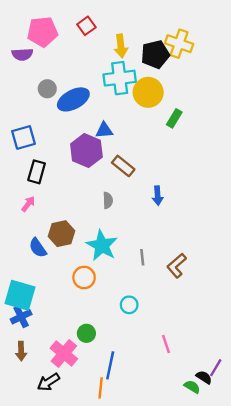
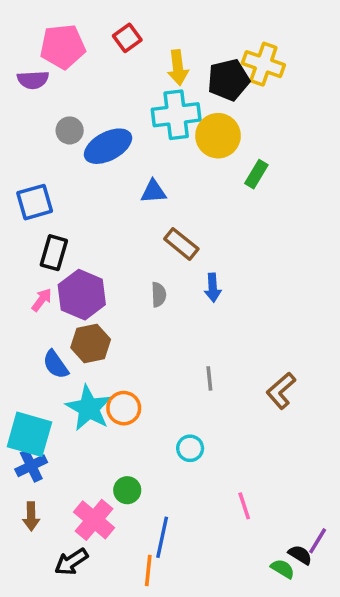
purple hexagon: (86, 150) -> (82, 295), moved
blue arrow: (158, 196) -> (213, 288), moved
cyan star: (102, 245) -> (89, 408), moved
brown L-shape: (177, 266) -> (281, 391), moved

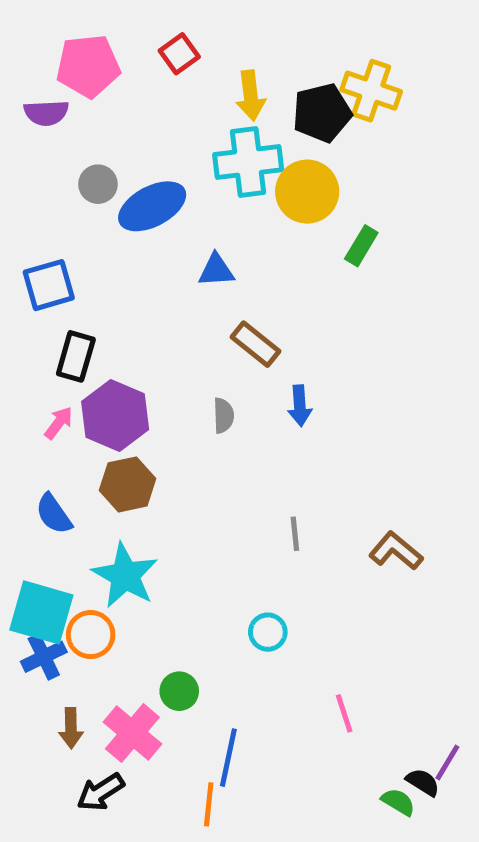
blue semicircle: (56, 364) -> (54, 514), moved
brown L-shape: (281, 391) -> (396, 551), turned 81
orange circle: (124, 408) -> (91, 635), moved
brown arrow: (31, 516) -> (71, 728), moved

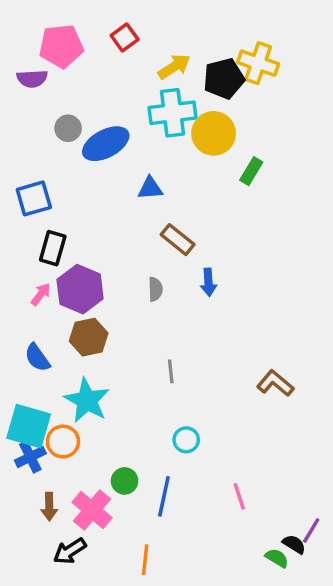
yellow arrow: (251, 96) -> (174, 67), turned -116
gray line: (295, 534) -> (171, 371), moved
blue line: (228, 758) -> (164, 496), moved

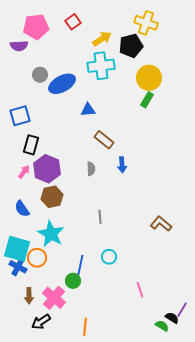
yellow cross: (258, 63) -> (146, 23), moved
yellow circle: (214, 133) -> (149, 78), moved
blue cross: (30, 457) -> (18, 267), turned -36
blue line: (164, 496) -> (80, 267), moved

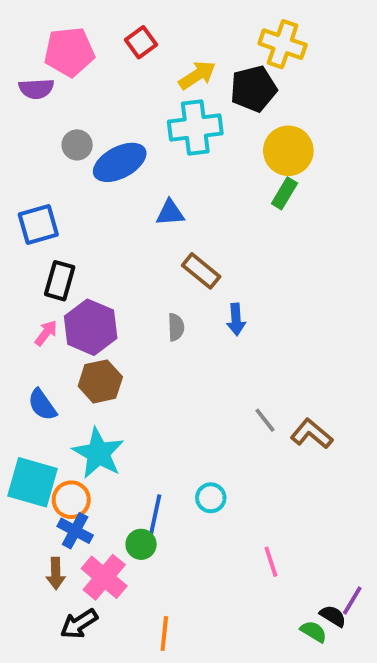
gray line: (100, 217) -> (265, 420), moved, turned -32
blue cross: (18, 267) -> (75, 531), moved

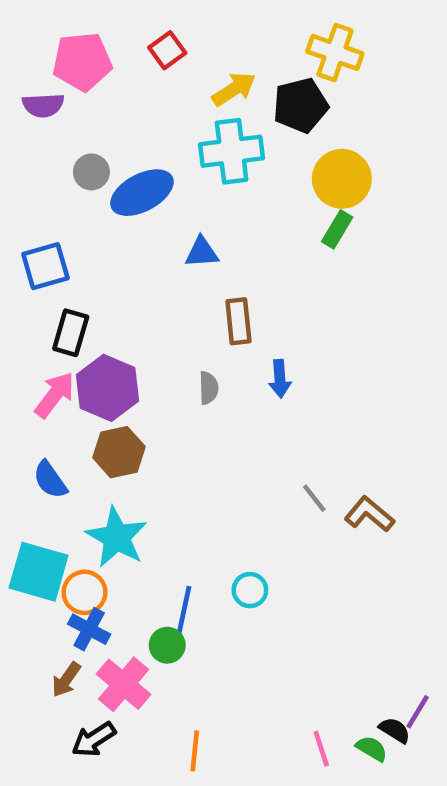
brown rectangle: (201, 271) -> (238, 321), turned 45
pink arrow: (46, 333) -> (55, 395), size x1.5
pink line: (271, 562) -> (321, 749), moved
brown arrow: (56, 573) -> (66, 680), turned 36

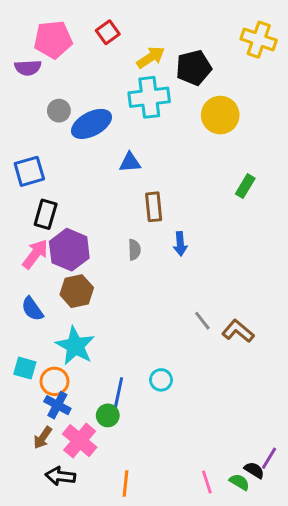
yellow cross: (335, 52) -> (259, 40), moved
green rectangle: (337, 229) -> (245, 186), moved
cyan square: (39, 572) -> (25, 368), size x0.6
black arrow: (94, 739) -> (60, 476), turned 40

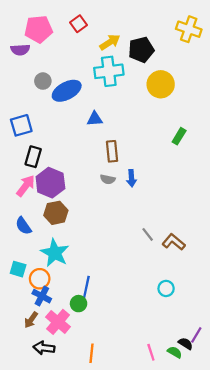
gray semicircle: (134, 250) -> (108, 179), moved, turned 104
cyan circle: (161, 380) -> (166, 288), moved

